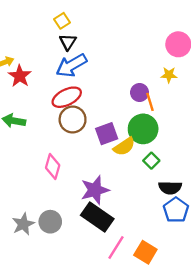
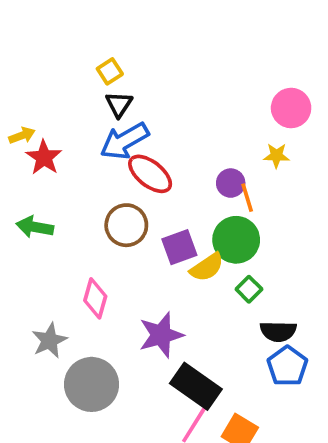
red ellipse: (67, 97) -> (150, 174), moved, turned 64
black rectangle: (97, 217) -> (196, 386), moved
gray circle: (50, 222) -> (92, 384), size x1.5
gray star: (23, 224) -> (49, 340), moved

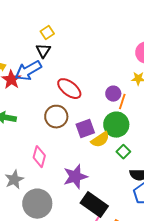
black triangle: (119, 104) -> (43, 51), moved
blue arrow: (124, 141) -> (28, 71), moved
orange line: (247, 198) -> (122, 102), turned 35

